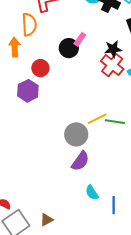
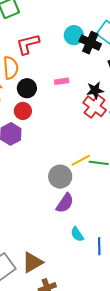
pink rectangle: (80, 39) -> (62, 81), turned 48
black circle: (69, 48) -> (27, 88), moved
brown triangle: (47, 220) -> (32, 262), size x1.6

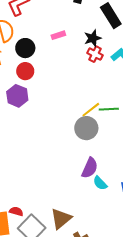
red cross: (95, 106) -> (95, 54), size x0.7
gray circle: (60, 177) -> (86, 128), moved
purple semicircle: (65, 203) -> (90, 168), moved

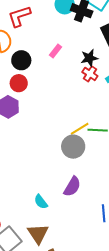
pink rectangle: (58, 35) -> (56, 51), turned -40
cyan semicircle: (100, 183) -> (41, 202), moved
brown triangle: (61, 219) -> (38, 234), turned -30

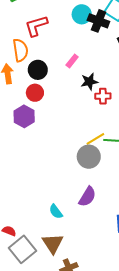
black star: (89, 58) -> (89, 82), moved
red cross: (90, 74) -> (103, 96), moved, turned -35

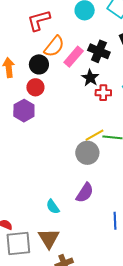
black cross: (98, 21) -> (99, 51), moved
orange semicircle: (20, 50) -> (54, 46), moved, turned 45
pink rectangle: (72, 61) -> (74, 57), size x1.5
black star: (89, 82) -> (90, 78), turned -30
gray square: (22, 249) -> (18, 244), turned 32

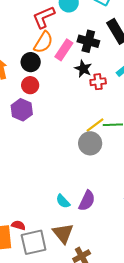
red L-shape: (39, 20) -> (44, 17), moved
purple semicircle: (85, 193) -> (87, 201), moved

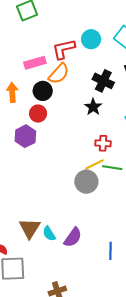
pink rectangle: (64, 50) -> (35, 63), moved, turned 30
red cross: (98, 82) -> (103, 143), moved
brown triangle: (63, 233) -> (30, 228), moved

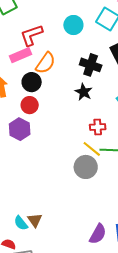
red L-shape: (64, 49) -> (31, 35), moved
yellow line: (94, 164) -> (92, 149), turned 72
brown triangle: (30, 228) -> (35, 220), size x0.7
cyan semicircle: (49, 234) -> (21, 223), moved
purple semicircle: (73, 237) -> (98, 234), moved

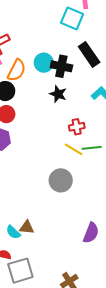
cyan circle: (73, 25) -> (44, 63), moved
gray circle: (86, 167) -> (61, 180), moved
brown triangle: (35, 220) -> (27, 227), turned -42

